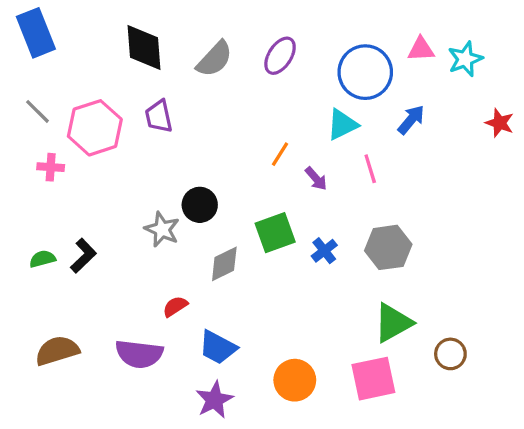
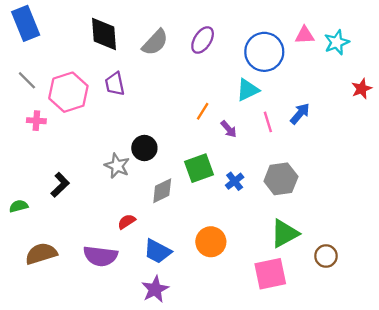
blue arrow: (411, 120) -> (300, 114), moved
red star: (500, 123) -> (362, 89), turned 30
green semicircle: (42, 259) -> (19, 206), moved
orange circle: (295, 380) -> (211, 242), moved

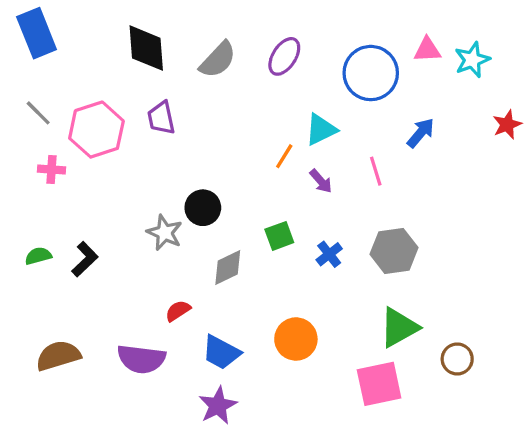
cyan triangle: (248, 90) -> (321, 130), moved
blue arrow: (300, 114) -> (421, 133), moved
green square: (199, 168) -> (279, 236), size x0.7
green semicircle: (19, 206) -> (38, 256), moved

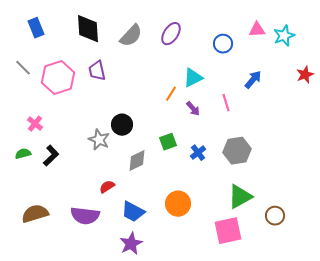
blue rectangle: (37, 33) -> (36, 28), moved, size x0.7
blue circle: (371, 73) -> (223, 44), size x0.6
pink cross: (52, 169) -> (35, 124), moved, turned 35

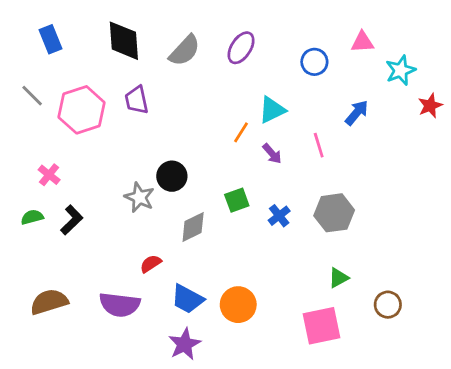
cyan star: (284, 36) -> (401, 70), moved
green triangle: (240, 197) -> (338, 278), size x0.6
orange circle: (178, 204) -> (238, 305), moved

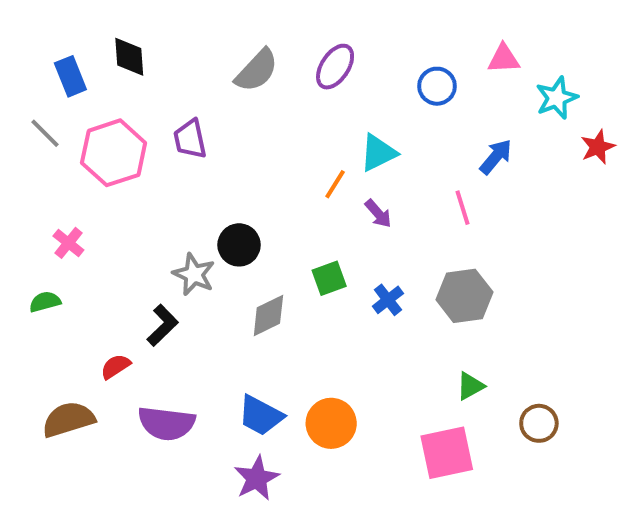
blue rectangle: (50, 39) -> (70, 76), moved
black diamond: (124, 41) -> (129, 57), moved, size x0.7
pink line: (319, 145) -> (462, 208), moved
black L-shape: (72, 220) -> (163, 325), moved
red semicircle: (151, 264) -> (116, 366), moved

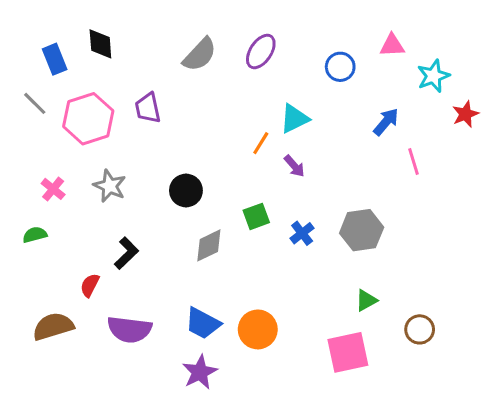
pink line: (462, 208) -> (414, 161), moved
gray star: (194, 274) -> (110, 186), moved
red semicircle: (116, 366) -> (90, 285), turned -30

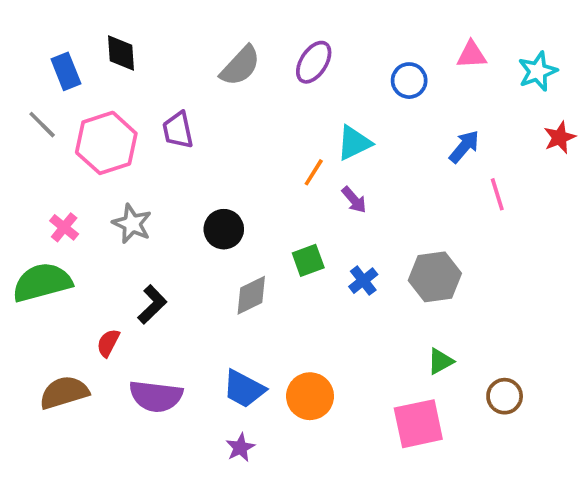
cyan star: (433, 76) -> (538, 71), moved
green semicircle: (35, 235) -> (42, 282), size x2.0
purple star: (200, 372) -> (240, 448), size x0.7

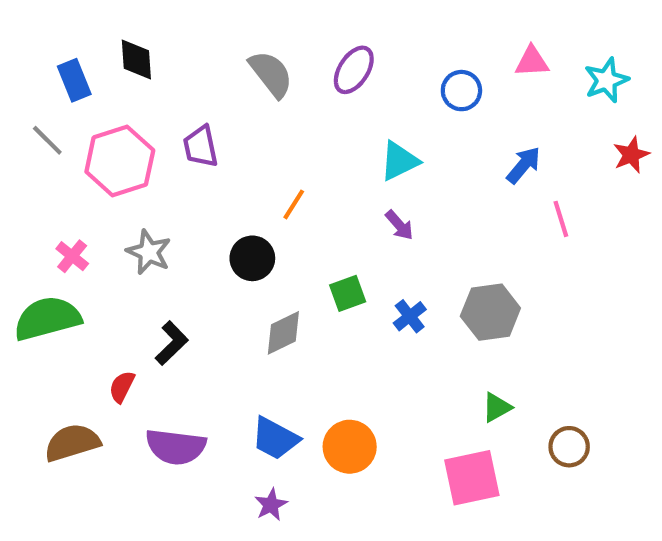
gray semicircle: (240, 66) -> (271, 74), turned -81
orange line: (314, 172) -> (294, 204), moved

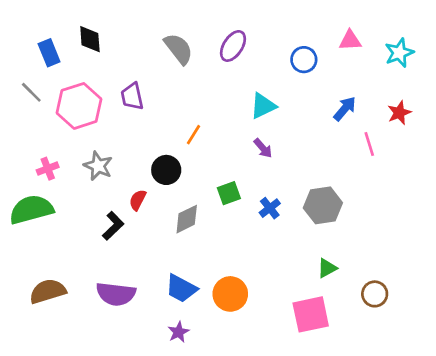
red star: (631, 155) -> (399, 113), moved
pink cross: (72, 256) -> (48, 169), turned 30
red semicircle: (122, 387) -> (138, 200), moved

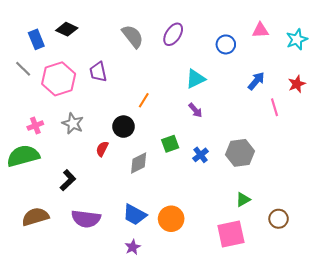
black diamond: (90, 39) -> (67, 29), turned -60
black L-shape: (113, 226) -> (68, 180), moved

